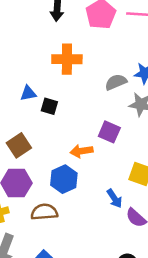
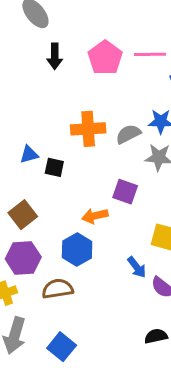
orange cross: (67, 59) -> (88, 129), moved

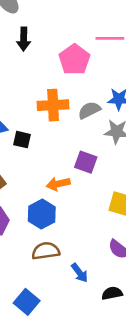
pink pentagon: (105, 58) -> (74, 60), moved
blue arrow: (137, 267) -> (80, 273), moved
brown semicircle: (58, 289) -> (46, 251), moved

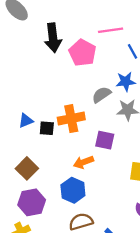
black arrow: (24, 39) -> (53, 38), moved, size x1.4
orange cross: (53, 105) -> (71, 119), moved

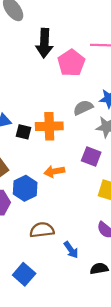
purple square: (105, 140) -> (91, 157), moved
blue hexagon: (73, 190) -> (25, 188), moved

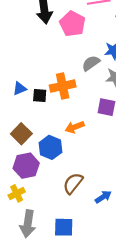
brown semicircle: (42, 230) -> (73, 183), turned -35
blue arrow: (71, 250) -> (103, 197), turned -77
blue square: (24, 274) -> (64, 227), turned -30

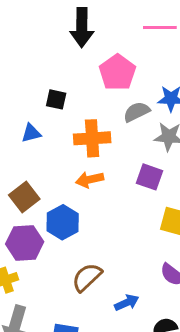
pink pentagon: (72, 24) -> (117, 72), moved
black square: (40, 96) -> (56, 99), moved
orange arrow: (75, 127) -> (90, 179), moved

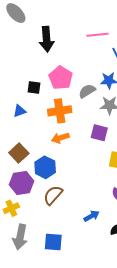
pink pentagon: (117, 72) -> (61, 78), moved
brown semicircle: (87, 277) -> (53, 195), moved

